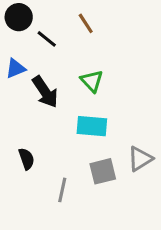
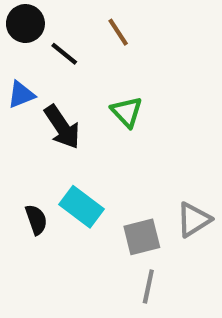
cyan rectangle: (92, 126) -> (81, 207), moved, turned 32
gray line: (62, 190) -> (148, 286), moved

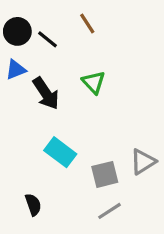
black circle: (25, 24) -> (17, 31), moved
black semicircle: (36, 220) -> (33, 205), moved
gray line: (148, 286) -> (109, 211), turned 45

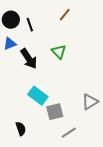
brown line: (87, 23) -> (65, 15), moved, turned 72
black line: (48, 39) -> (30, 25), turned 32
gray square: (105, 174) -> (55, 112), moved

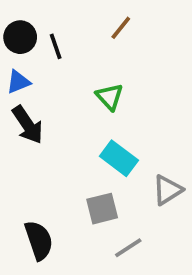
black arrow: (29, 59) -> (28, 125), moved
cyan rectangle: (38, 96) -> (119, 158), moved
black semicircle: (21, 129) -> (39, 240), size x1.5

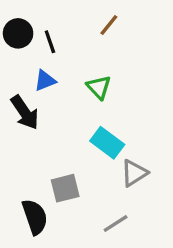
blue triangle: (18, 82) -> (45, 80), moved
gray triangle: (167, 190) -> (134, 173), moved
gray square: (102, 209) -> (65, 188), moved

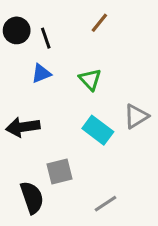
black arrow: (25, 112) -> (23, 127), moved, turned 116
gray triangle: (134, 173) -> (136, 116), moved

